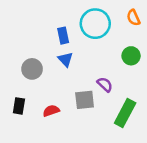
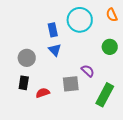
black rectangle: (19, 106) -> (24, 83), moved

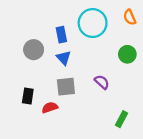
gray circle: (27, 58) -> (34, 50), moved
gray square: (71, 84) -> (66, 87), moved
green rectangle: (105, 95) -> (122, 119), moved, size x0.6

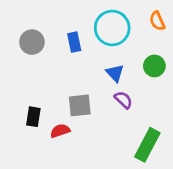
gray circle: (34, 50) -> (32, 42), moved
blue triangle: (64, 58) -> (115, 73), moved
green rectangle: (122, 119) -> (147, 145), size x1.6

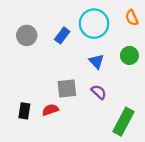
blue rectangle: (74, 42) -> (62, 35), turned 49
purple semicircle: (123, 100) -> (99, 92), moved
black rectangle: (33, 117) -> (24, 111), moved

